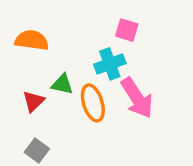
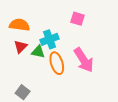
cyan cross: (110, 64) -> (50, 39), moved
red triangle: (33, 101) -> (21, 47), moved

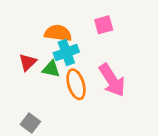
pink square: (77, 19) -> (104, 25), turned -32
orange semicircle: (19, 25) -> (58, 33), moved

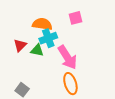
pink arrow: (112, 80) -> (67, 57), moved
orange ellipse: (76, 84) -> (70, 84), moved

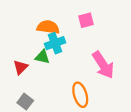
red triangle: (20, 45) -> (21, 67), moved
pink arrow: (67, 57) -> (103, 65), moved

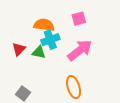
pink arrow: (103, 65) -> (80, 50), moved, turned -95
red triangle: (21, 67) -> (19, 49), moved

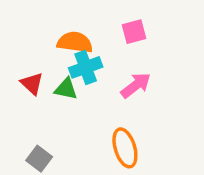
red triangle: (19, 49) -> (32, 84), turned -32
pink arrow: (80, 50) -> (136, 85), size x0.7

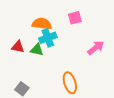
red triangle: (32, 84) -> (18, 47), turned -32
pink arrow: (136, 85) -> (96, 48), moved

